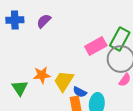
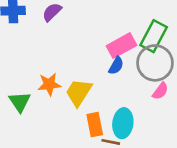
blue semicircle: (80, 92) -> (116, 66), moved, turned -88

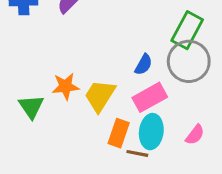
pink rectangle: (122, 46) -> (150, 97), moved
pink semicircle: (160, 91) -> (195, 135), moved
orange rectangle: (95, 125) -> (119, 133), turned 30

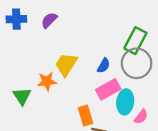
yellow trapezoid: (100, 96) -> (66, 64), moved
cyan ellipse: (151, 132) -> (125, 102), moved
orange rectangle: (119, 133) -> (85, 115), turned -36

